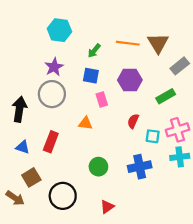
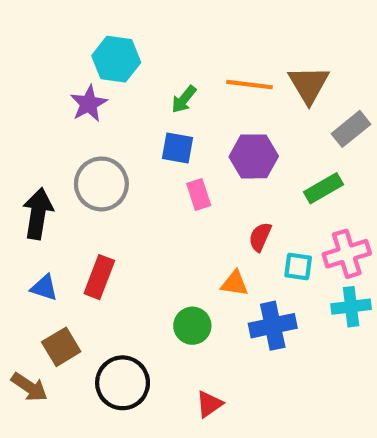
purple star: (54, 67) -> (89, 104), moved
orange triangle: (85, 123) -> (235, 283), moved

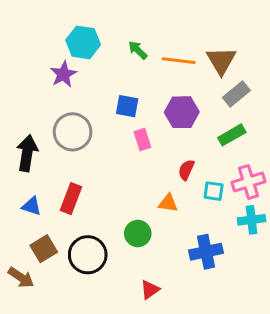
green arrow: (184, 99) -> (138, 50), moved, turned 95
gray rectangle: (351, 129) -> (236, 94), moved
blue cross: (273, 326) -> (206, 252), moved
black circle: (123, 383) -> (88, 255), moved

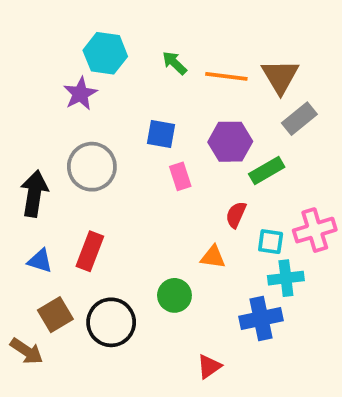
green rectangle: (232, 135) -> (267, 171), moved
cyan cross: (252, 220) -> (286, 278), moved
red triangle: (150, 290) -> (209, 366), moved

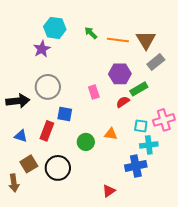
blue square: (161, 134) -> (65, 114), moved
black arrow: (34, 194) -> (18, 101), turned 75
red semicircle: (236, 215) -> (123, 102), moved, turned 32
green circle: (174, 295) -> (86, 142), moved
brown arrow: (27, 351) -> (14, 183), turned 48

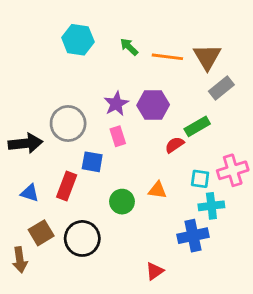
purple star: (42, 49) -> (116, 104), moved
purple hexagon: (120, 74) -> (153, 105), moved
pink rectangle: (94, 92) -> (118, 136), moved

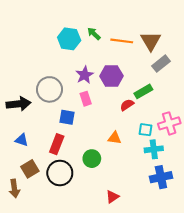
cyan hexagon: (78, 40) -> (69, 39), moved
red rectangle: (67, 186) -> (57, 144), moved
green circle: (122, 202) -> (92, 159), moved
blue cross: (193, 236) -> (161, 177), moved

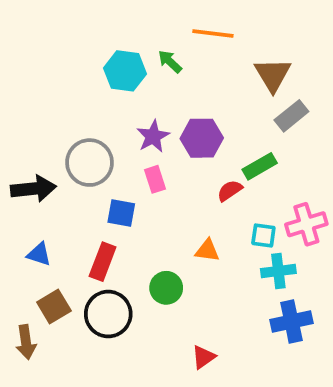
orange line: (122, 41) -> (213, 34), moved

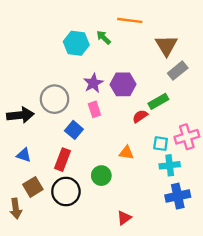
blue square: (121, 213) -> (74, 130), turned 30

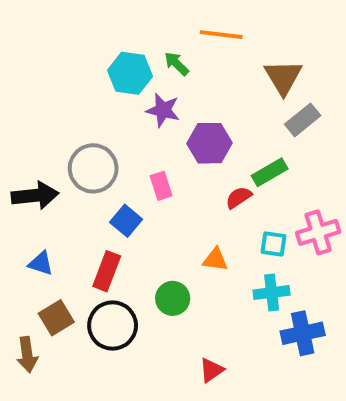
purple star: (93, 83) -> (163, 110), moved, turned -30
cyan cross: (170, 165) -> (272, 293), moved

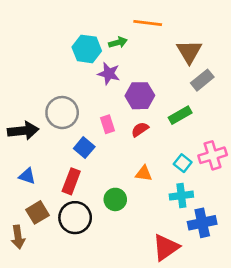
green arrow: (177, 64) -> (118, 42), turned 120
red semicircle: (239, 197) -> (140, 129), moved
cyan square: (274, 244) -> (183, 163), turned 30
red triangle: (211, 370) -> (166, 247), moved, size x1.6

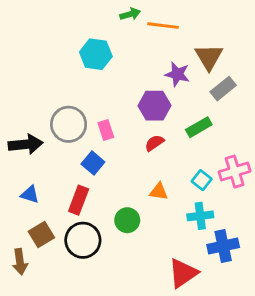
green arrow: (118, 42) -> (130, 14), moved
purple star: (109, 74) -> (177, 74), moved
pink rectangle: (107, 124) -> (106, 130), moved

